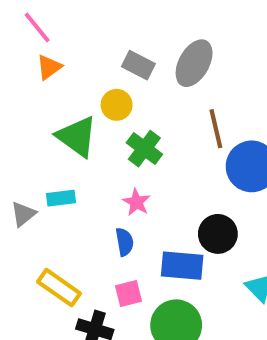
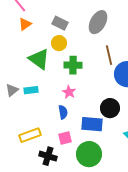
gray rectangle: (138, 65) -> (60, 23), moved
green cross: (144, 149) -> (73, 65), turned -36
gray triangle: (23, 214) -> (12, 90), moved
yellow rectangle: (59, 288) -> (30, 135), turned -55

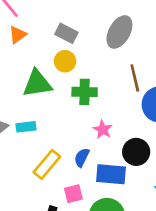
green triangle: (39, 59) -> (37, 84), turned -45
pink star: (69, 92) -> (103, 130), moved
blue semicircle: (63, 112) -> (82, 157), moved, turned -144
yellow rectangle: (30, 135) -> (47, 164), moved, turned -30

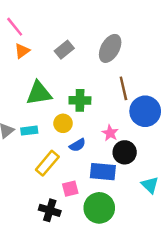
gray rectangle: (66, 33) -> (64, 50), turned -66
yellow circle: (65, 61) -> (63, 123), moved
pink star: (103, 130) -> (110, 133), moved
blue semicircle: (82, 157) -> (78, 145), moved, turned -147

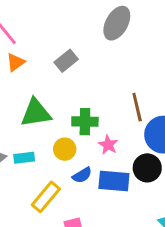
gray ellipse: (110, 48) -> (117, 23), moved
pink star: (110, 133) -> (108, 145), moved
black circle: (125, 152) -> (147, 168), moved
blue rectangle: (103, 172) -> (114, 181), moved

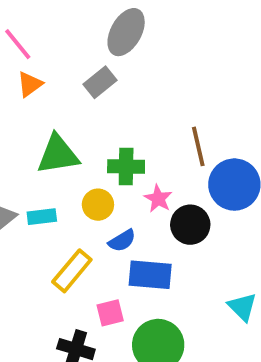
gray ellipse: (117, 23) -> (126, 32), moved
black circle: (147, 168) -> (190, 225), moved
blue rectangle: (114, 181) -> (150, 275), moved

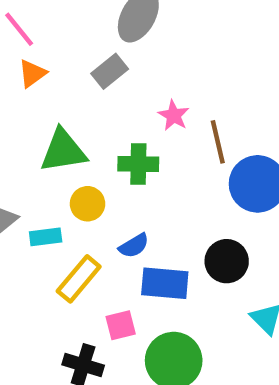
pink star: (158, 199) -> (174, 115), moved
yellow circle: (98, 205) -> (88, 204), moved
cyan rectangle: (42, 217) -> (46, 237), moved
black circle: (190, 225) -> (227, 261), moved

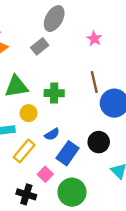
pink star: (174, 115) -> (94, 39), moved
blue rectangle: (165, 283) -> (68, 153), turned -60
pink square: (121, 325) -> (45, 174), turned -32

